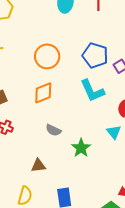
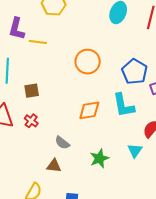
orange diamond: (43, 93) -> (89, 110), moved
gray semicircle: (53, 130) -> (62, 143), moved

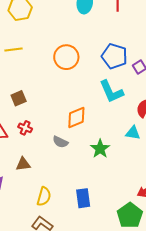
orange diamond: (89, 110) -> (76, 118), moved
cyan triangle: (135, 151) -> (133, 133), turned -42
brown triangle: (54, 166) -> (23, 164), moved

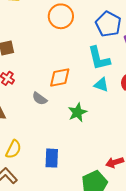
cyan triangle: (133, 133) -> (101, 85), moved

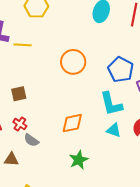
gray semicircle: (40, 99) -> (31, 140), moved
green star: (77, 112) -> (79, 160), moved

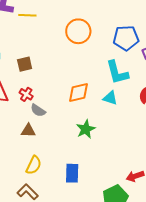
blue pentagon: (121, 70) -> (126, 38), turned -30
cyan triangle: (114, 130) -> (110, 98), moved
brown triangle: (11, 159) -> (28, 131), moved

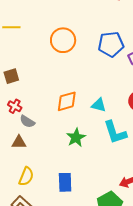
cyan L-shape: (117, 72) -> (115, 132), moved

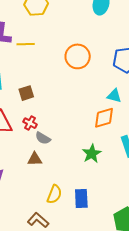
orange diamond: (67, 101) -> (104, 118), moved
cyan triangle: (99, 105) -> (114, 96), moved
yellow semicircle: (26, 176) -> (54, 194), moved

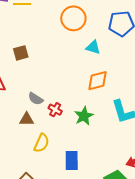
cyan triangle: (114, 96) -> (93, 47), moved
red cross: (30, 123) -> (55, 110), moved
yellow semicircle: (54, 194) -> (42, 143), moved

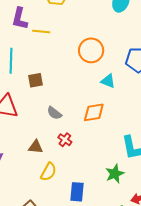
orange diamond: (98, 81) -> (94, 112), moved
gray semicircle: (36, 99) -> (54, 113), moved
green star: (84, 116) -> (115, 174), moved

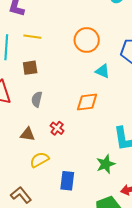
yellow line: (41, 32) -> (32, 37), moved
gray semicircle: (54, 113) -> (37, 99), moved, turned 63
yellow semicircle: (48, 172) -> (39, 160), turned -150

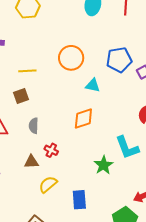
yellow line: (32, 37) -> (27, 71), moved
red cross: (57, 128) -> (51, 150), moved
green star: (106, 164) -> (104, 165), moved

